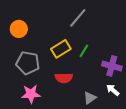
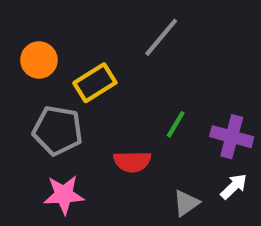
yellow rectangle: (61, 49) -> (95, 83), moved
green line: (84, 51) -> (176, 124), moved
white arrow: (113, 90) -> (234, 186), turned 96

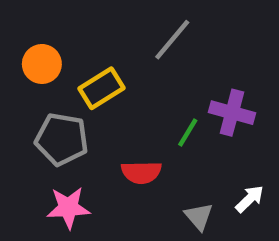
purple cross: (232, 137) -> (232, 113), moved
gray triangle: (186, 203) -> (199, 216), turned -36

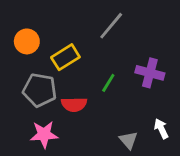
green line: (188, 133) -> (108, 83), moved
red semicircle: (141, 172) -> (74, 104), moved
white arrow: (250, 199) -> (161, 129), turned -72

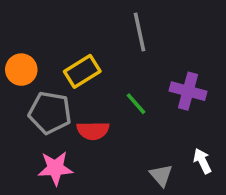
gray line: (111, 26) -> (140, 32), turned -52
orange circle: (27, 41) -> (21, 70), moved
green line: (108, 83) -> (136, 104), turned -72

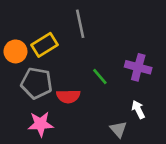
gray line: (140, 32) -> (80, 24), moved
yellow rectangle: (82, 71) -> (45, 45), moved
white arrow: (202, 161) -> (138, 110), moved

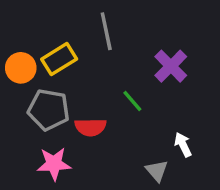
purple cross: (138, 67) -> (171, 66), moved, turned 30

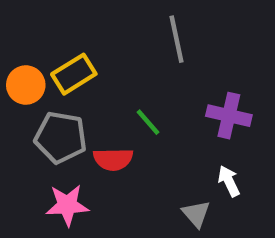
gray line: (106, 31) -> (176, 39), moved
purple cross: (171, 66) -> (229, 116), moved, turned -32
green line: (132, 101) -> (148, 122), moved

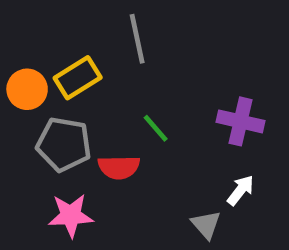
gray line: (176, 39) -> (137, 39), moved
white arrow: (229, 181) -> (240, 190), turned 64

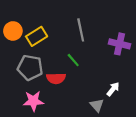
gray line: (137, 39) -> (81, 30), moved
orange circle: (27, 89) -> (13, 31), moved
purple cross: (240, 121) -> (119, 44), moved

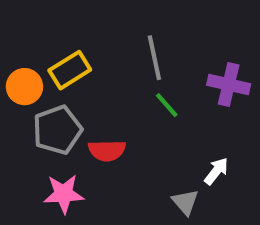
orange circle: (13, 31) -> (24, 87), moved
green line: (73, 60) -> (167, 105), moved
gray pentagon: (30, 68) -> (57, 130), turned -30

